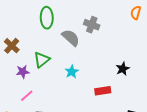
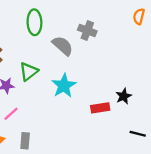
black star: (123, 69) -> (124, 96), moved
cyan star: (72, 72) -> (64, 86), size x1.5

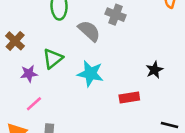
cyan star: (64, 86) -> (90, 74), turned -30
black star: (124, 96) -> (154, 70), moved

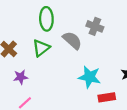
green triangle: (53, 59) -> (41, 48), moved
cyan star: (90, 74) -> (89, 77), moved

